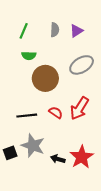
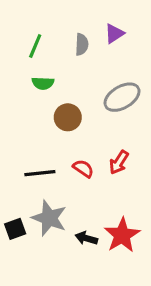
purple triangle: (76, 31) -> (114, 34), moved
brown circle: (45, 78) -> (68, 117), size x0.7
red arrow: (79, 108) -> (119, 162), size x0.7

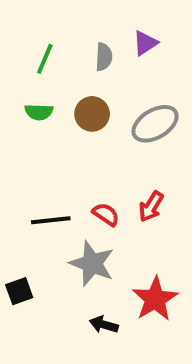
green semicircle: (43, 83) -> (39, 112), moved
brown circle: (68, 117) -> (92, 114), moved
gray star: (49, 218) -> (92, 264), moved
black arrow: (86, 238) -> (104, 325), moved

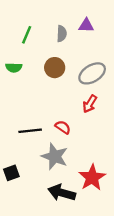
purple triangle: (145, 43) -> (86, 25), turned 35
green semicircle: (39, 112) -> (14, 68), moved
red arrow: (151, 206) -> (90, 104), moved
black arrow: (104, 325) -> (62, 193), size x1.6

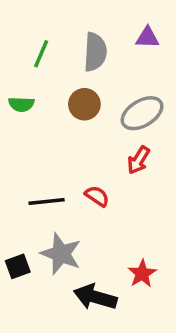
purple triangle: (86, 25) -> (147, 38), moved
gray semicircle: (62, 34) -> (95, 52), size x1.5
gray star: (55, 156) -> (61, 254), moved
red star: (92, 177) -> (142, 274), size x0.7

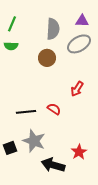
green line: (41, 54) -> (12, 24), moved
green semicircle: (21, 104) -> (11, 46), moved
gray ellipse: (142, 113) -> (79, 44), moved

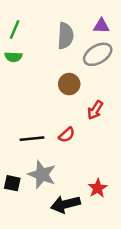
brown circle: (47, 58) -> (69, 84), moved
red semicircle: (54, 109) -> (67, 135), turned 104
black square: (10, 148) -> (12, 183), turned 32
black arrow: (53, 165) -> (65, 204), turned -30

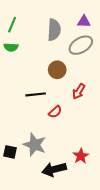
black line: (32, 139) -> (36, 94), moved

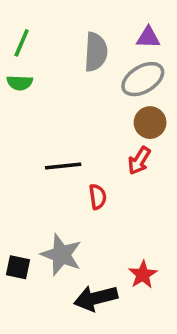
brown circle: (57, 70) -> (150, 123), moved
red semicircle: (55, 112) -> (98, 197), turned -56

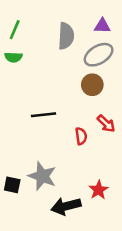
brown circle: (150, 123) -> (92, 85), moved
red arrow: (139, 161) -> (106, 124), moved, turned -78
red semicircle: (98, 197) -> (81, 136), moved

